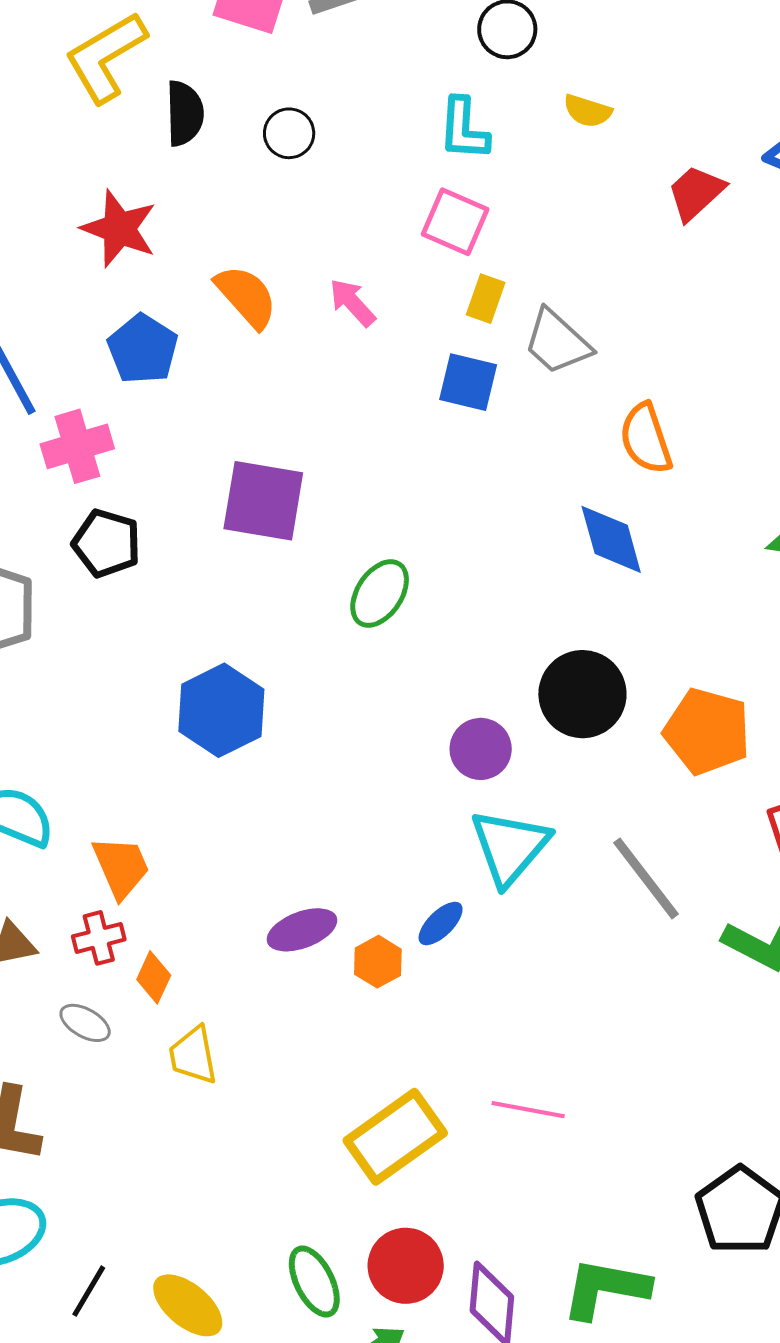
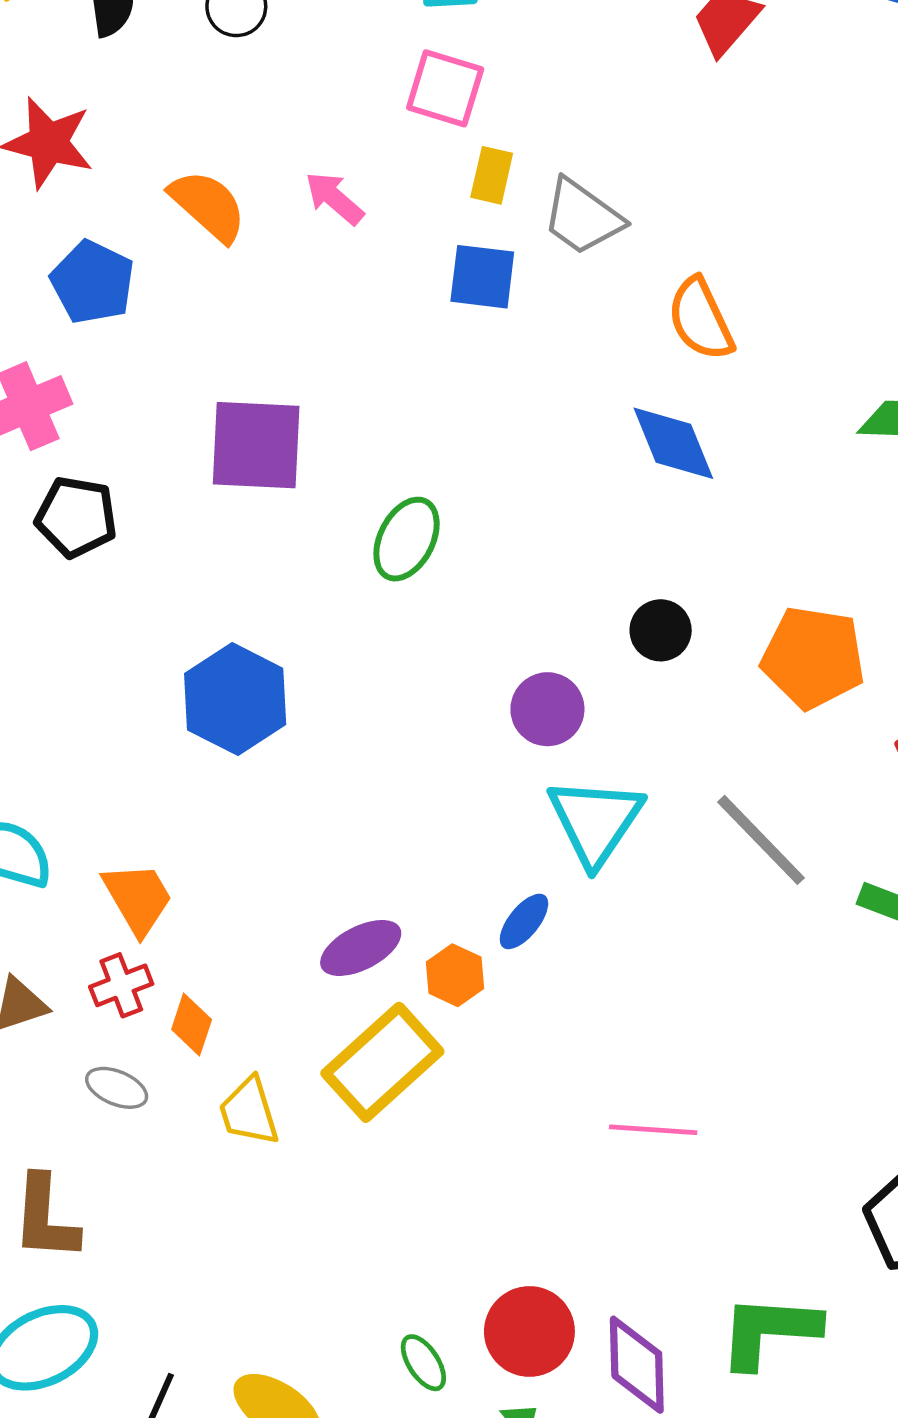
black circle: (582, 694) -> (661, 630), size x0.6
yellow rectangle: (395, 1137) -> (382, 1062), moved
green ellipse: (314, 1282) -> (423, 1363), size x0.7

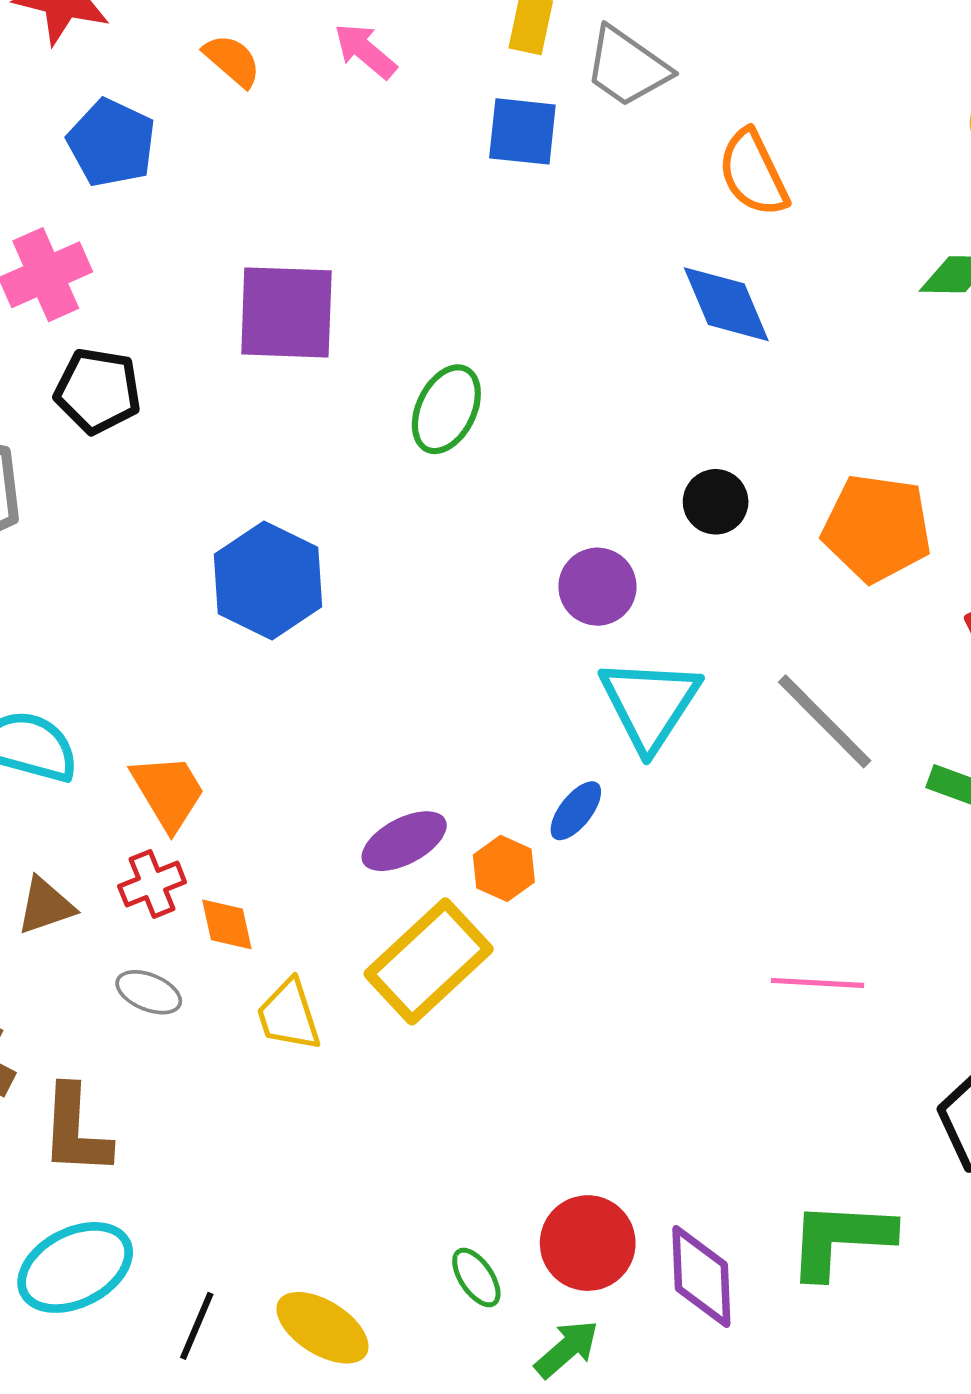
orange semicircle: (208, 206) -> (232, 61), size x0.7
orange diamond: (192, 1025) -> (227, 924), turned -30
pink line: (653, 1130) -> (817, 983), moved

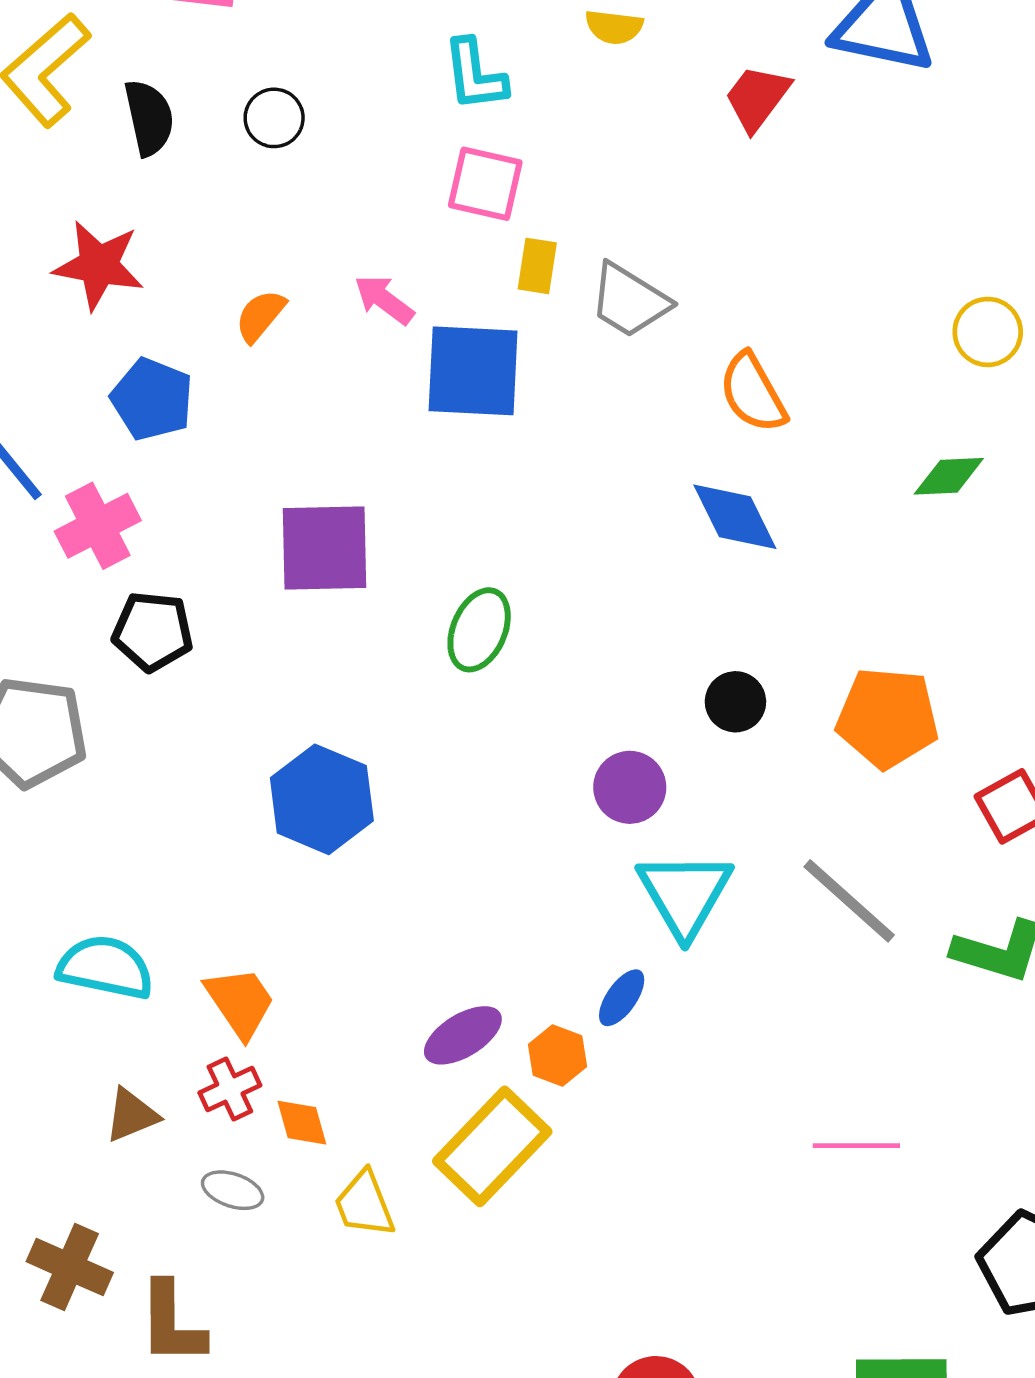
orange semicircle: (232, 61) -> (260, 316), turned -88
blue square: (522, 131) -> (473, 371), moved, size x1.5

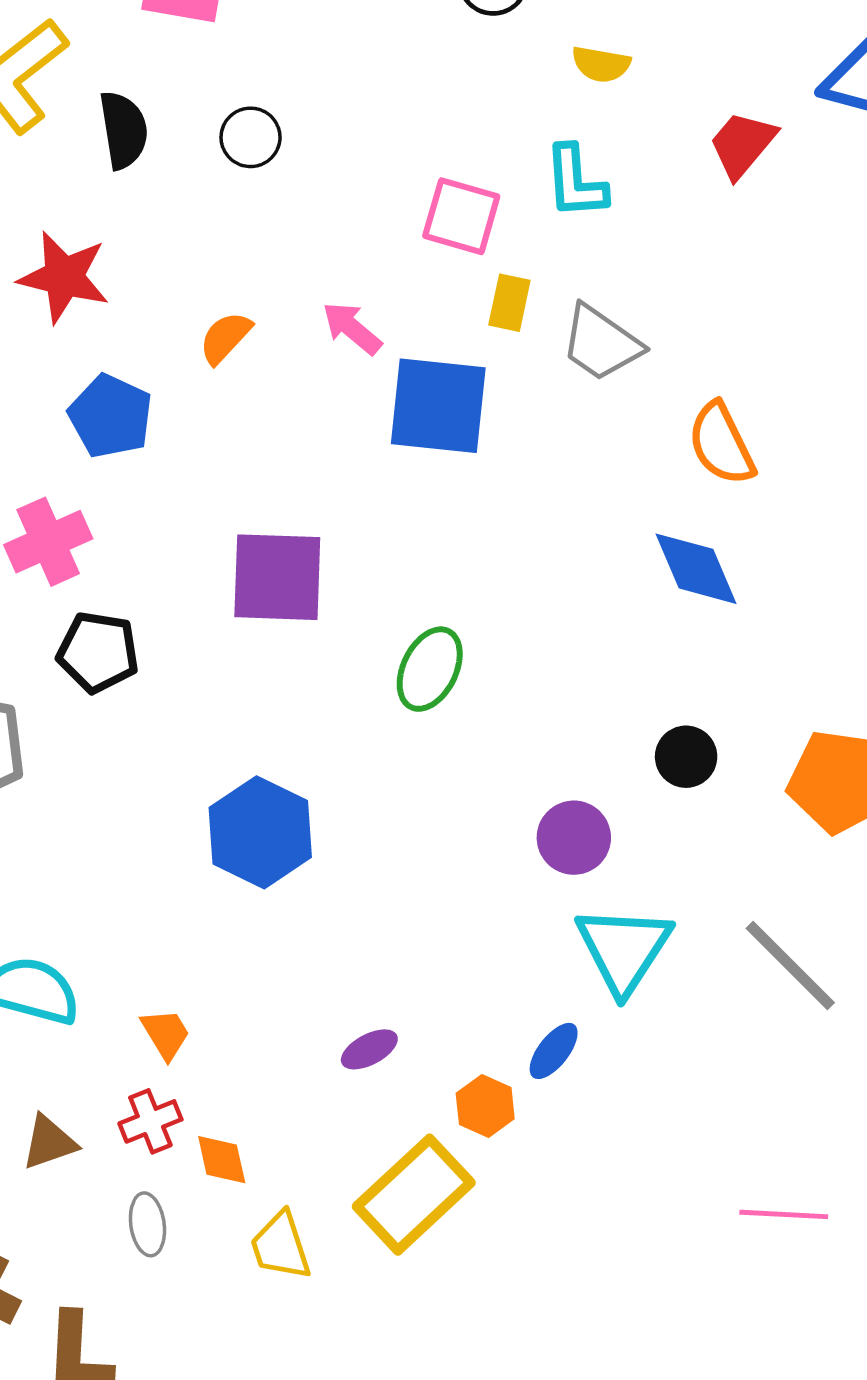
cyan L-shape: (475, 75) -> (576, 182), moved
orange trapezoid: (240, 1002) -> (166, 1034), size x0.7
purple ellipse: (463, 1035) -> (369, 1049), moved, size x0.7
gray ellipse: (233, 1190) -> (147, 1224), turned 60

